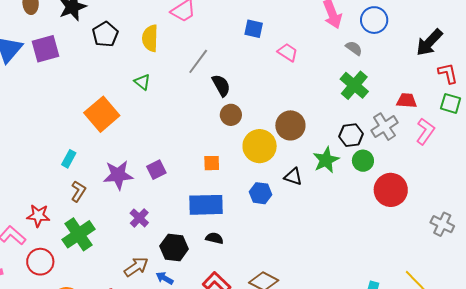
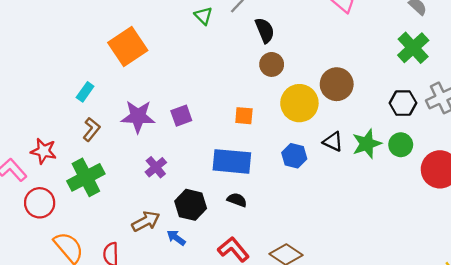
green triangle: (142, 82) -> (203, 16), moved
green star: (326, 160) -> (367, 144), moved
green circle: (363, 161) -> (401, 145), moved

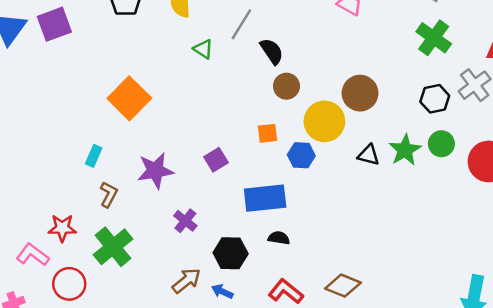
purple square: (181, 116) -> (216, 160), moved
orange square: (244, 116) -> (267, 133), moved
blue hexagon: (294, 156) -> (301, 155), moved

